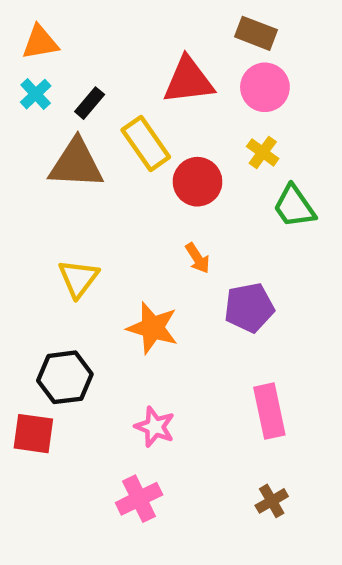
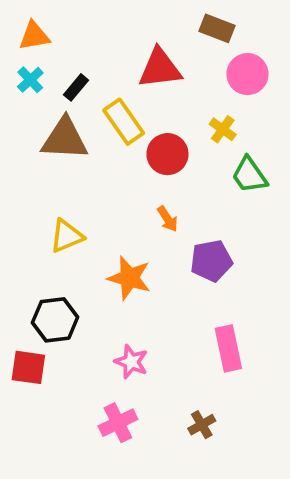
pink circle: (265, 87) -> (247, 74), moved
yellow triangle: (78, 278) -> (66, 236), turned 30
brown cross: (272, 501) -> (202, 425), moved

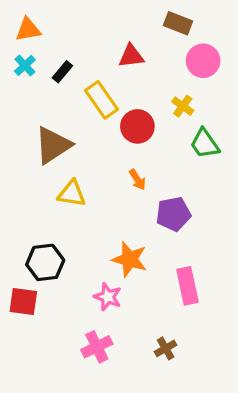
red triangle: (160, 68) -> (131, 56), size x0.7
brown triangle: (65, 139) -> (53, 145), moved, turned -36
yellow triangle: (66, 236) -> (72, 194), moved, turned 32
orange star: (129, 278) -> (130, 259), moved

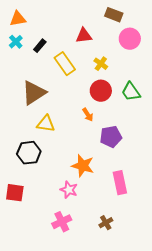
yellow cross: (183, 106) -> (101, 64), moved
red circle: (137, 126) -> (101, 91), moved
black hexagon: (45, 262) -> (29, 153), moved

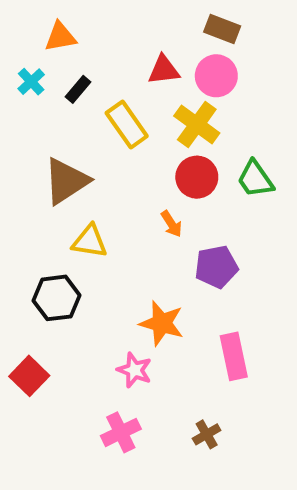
orange triangle: (18, 19) -> (60, 37), moved
pink circle: (130, 39) -> (216, 76), moved
yellow cross: (101, 64) -> (197, 124), size x1.6
red square: (15, 193) -> (29, 376), turned 36

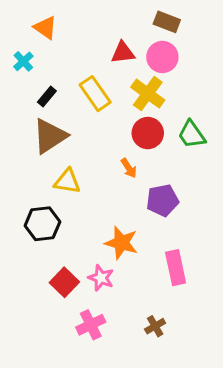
orange triangle: (60, 37) -> (45, 28), turned 45
black rectangle: (78, 89) -> (47, 96), moved
red square: (29, 376) -> (64, 282), moved

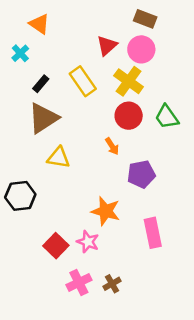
red triangle: (123, 53) -> (107, 46), turned -35
black hexagon: (42, 224) -> (20, 196), moved
brown cross: (155, 326) -> (112, 284), moved

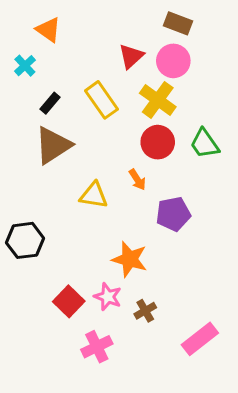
yellow triangle: (59, 158) -> (94, 195), moved
pink rectangle: (153, 233) -> (200, 339), moved, turned 64
brown cross: (112, 284) -> (145, 311), moved

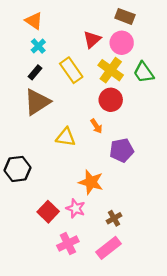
cyan cross: (25, 66) -> (38, 46), moved
green trapezoid: (205, 144) -> (144, 72), moved
brown cross: (145, 311) -> (114, 218), moved
pink rectangle: (200, 339) -> (109, 248), moved

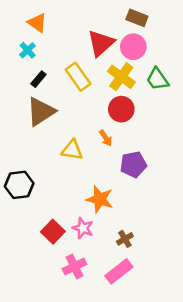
red triangle: (92, 39) -> (101, 43), size x1.4
cyan cross: (38, 46) -> (28, 50), moved

